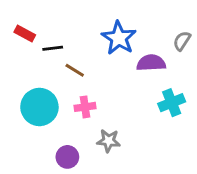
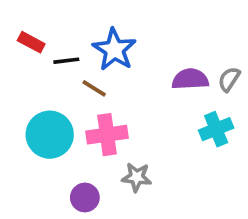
blue star: (119, 38) -> (114, 50), moved
gray semicircle: (182, 41) -> (229, 79), moved
pink cross: (85, 107) -> (107, 135), size x1.5

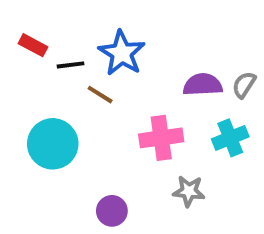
pink cross: (107, 135) -> (161, 138), moved
gray star: (137, 177) -> (189, 191), moved
purple circle: (85, 198) -> (112, 211), moved

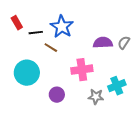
red rectangle: (33, 45) -> (17, 23), turned 32
cyan cross: (230, 138) -> (117, 86), moved
purple circle: (112, 211) -> (57, 95), moved

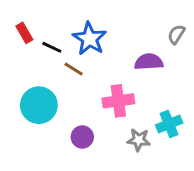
black line: (36, 33) -> (52, 47), turned 32
gray semicircle: (124, 43) -> (176, 34), moved

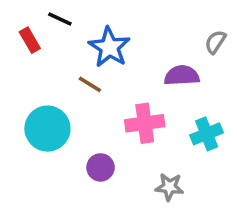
black line: (52, 47) -> (60, 19), moved
cyan cross: (169, 124) -> (207, 134), moved
gray star: (139, 140) -> (169, 187), moved

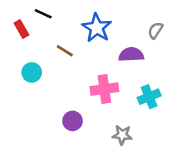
blue star: (109, 47) -> (97, 28), moved
brown line: (90, 84) -> (65, 51), moved
cyan circle: (47, 129) -> (32, 72), moved, size x0.6

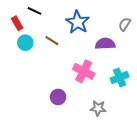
cyan circle: (32, 72) -> (25, 43), moved
pink cross: (104, 89) -> (84, 71), turned 35

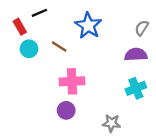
black line: (35, 11) -> (39, 13), turned -48
purple semicircle: (105, 44) -> (136, 55), moved
pink cross: (84, 71) -> (72, 81), moved, turned -30

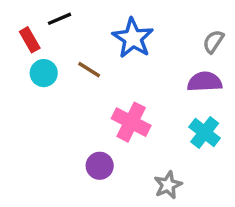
pink cross: (72, 81) -> (131, 122), moved, turned 30
cyan cross: (136, 88) -> (205, 133), turned -30
gray star: (111, 123) -> (168, 185), turned -30

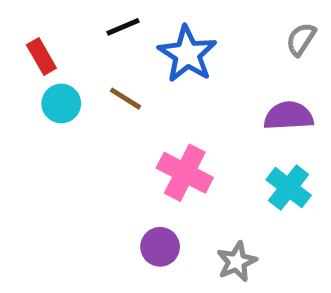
black line: (59, 19) -> (123, 27), moved
gray semicircle: (213, 42) -> (301, 39), moved
purple circle: (100, 166) -> (160, 247), moved

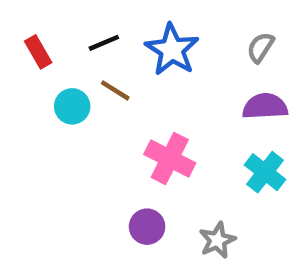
black line: (123, 27) -> (104, 43), moved
gray semicircle: (301, 39) -> (260, 47), moved
cyan circle: (61, 104) -> (72, 106), moved

